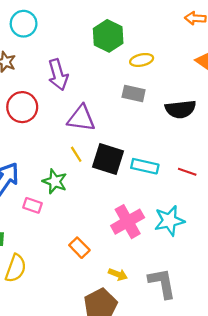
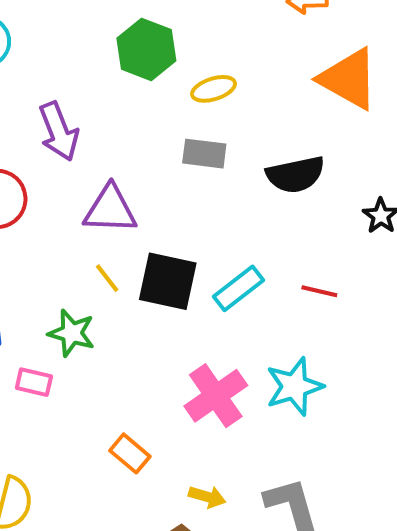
cyan rectangle: (145, 166) -> (239, 288), turned -45

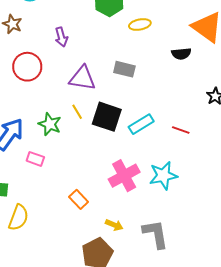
purple arrow: (59, 131) -> (61, 37), size x0.7
gray rectangle: (204, 154) -> (124, 69), moved
black semicircle: (295, 175) -> (181, 54), moved, size x0.7
green star: (72, 333) -> (50, 124), moved

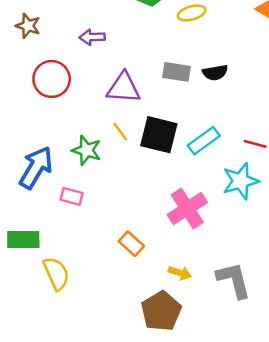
purple arrow: (61, 37) -> (92, 37), turned 108
black semicircle: (181, 54) -> (215, 73), moved
cyan star: (163, 176) -> (240, 181), moved
yellow semicircle: (18, 218) -> (56, 273), turned -40

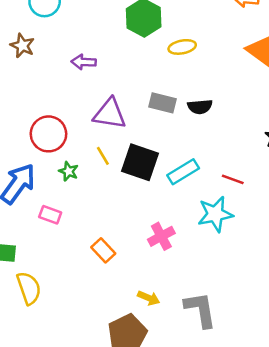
red circle: (52, 79) -> (48, 134), moved
green star: (86, 150) -> (69, 171), size x0.7
pink cross: (187, 209) -> (161, 236), size x0.7
orange rectangle: (131, 244) -> (103, 250), moved

